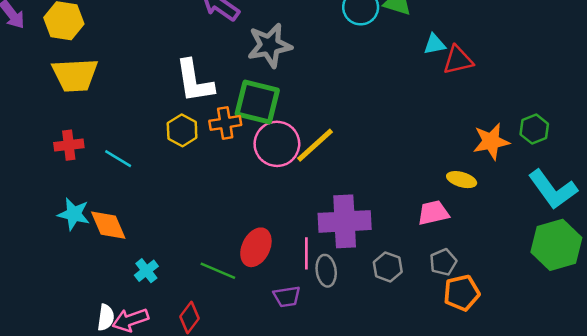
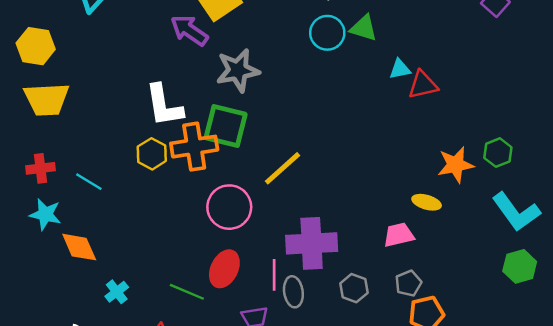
orange cross: (225, 123) -> (194, 147), size x1.5
pink circle: (277, 144) -> (229, 207), moved
cyan star: (74, 214) -> (45, 214), moved
green hexagon: (556, 245) -> (520, 266), size x0.7

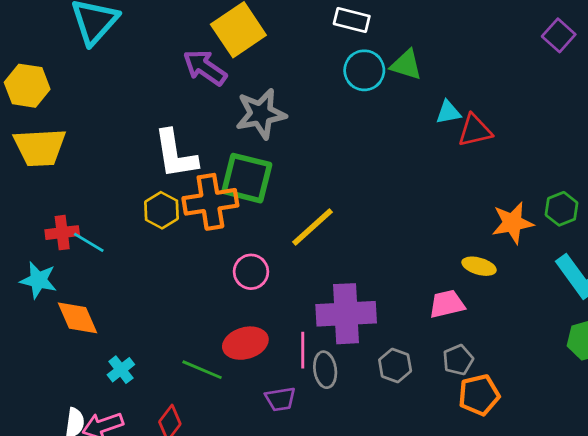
red cross: (40, 168) -> (62, 233), moved
pink circle: (229, 207) -> (251, 272), size x0.7
red ellipse: (224, 269) -> (245, 343), turned 48

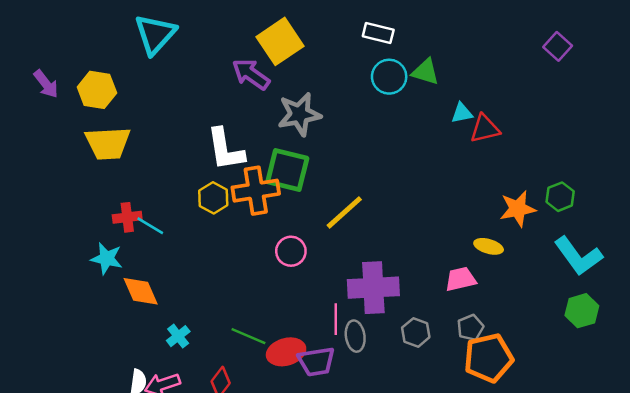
red ellipse: (245, 343) -> (286, 352), moved
orange pentagon: (479, 395) -> (489, 358), size x1.4
purple trapezoid: (280, 399) -> (316, 362), size x1.4

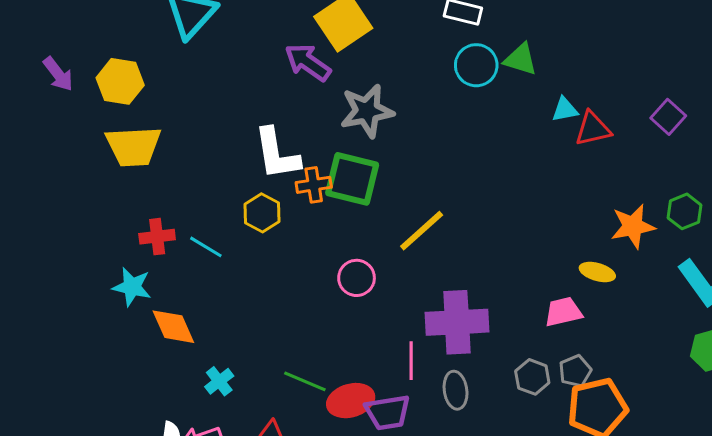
purple square: (558, 46) -> (668, 117), moved
orange cross: (256, 191) -> (314, 185), moved, size x0.6
cyan line: (150, 226) -> (206, 247), moved
gray hexagon: (416, 332) -> (532, 377), moved
gray ellipse: (355, 336) -> (456, 390), moved

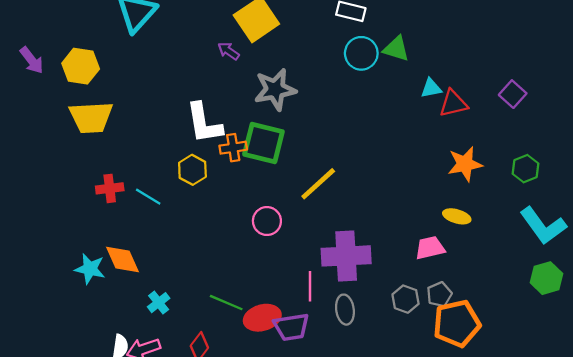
purple arrow: (308, 62) -> (228, 51), size x0.6
orange star: (633, 226) -> (465, 164), moved
cyan star: (132, 287) -> (90, 269), moved

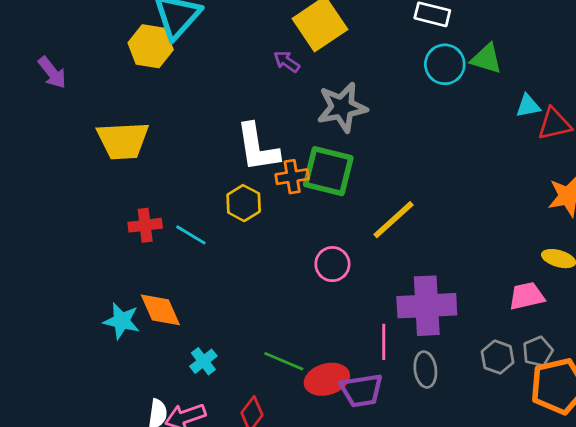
yellow hexagon: (81, 66) -> (151, 46), moved

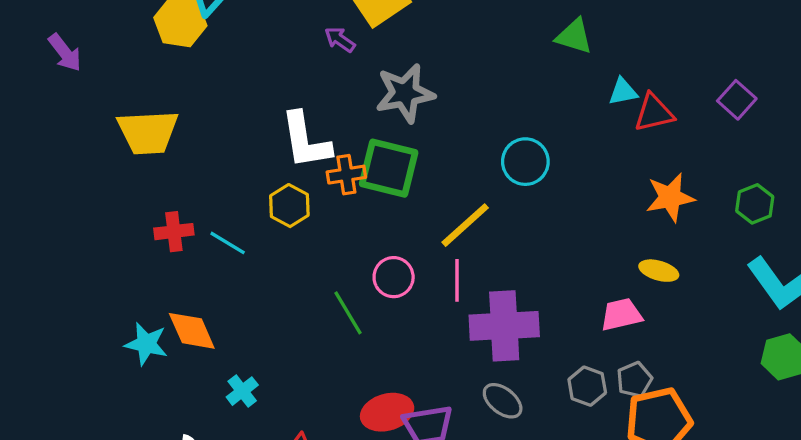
cyan circle: (445, 64) -> (525, 162), moved
pink line: (384, 342) -> (457, 280), moved
green line: (284, 361) -> (348, 313), moved, turned 36
gray ellipse: (425, 370) -> (503, 401), turned -44

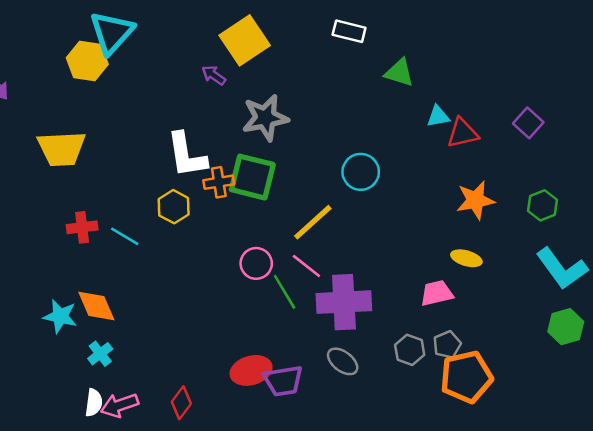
pink line: (457, 280) -> (306, 266), turned -52
green line: (348, 313) -> (285, 292), moved
cyan cross: (242, 391) -> (100, 354), moved

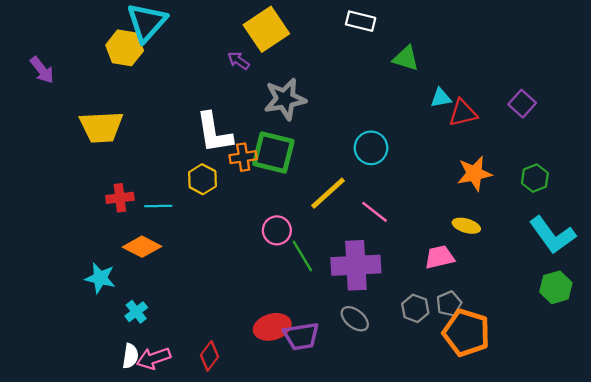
cyan line: (125, 236) -> (158, 206), turned -32
pink line: (306, 266) -> (375, 212), moved
orange diamond: (96, 306) -> (142, 247), moved, turned -39
orange pentagon: (466, 377) -> (466, 333), turned 30

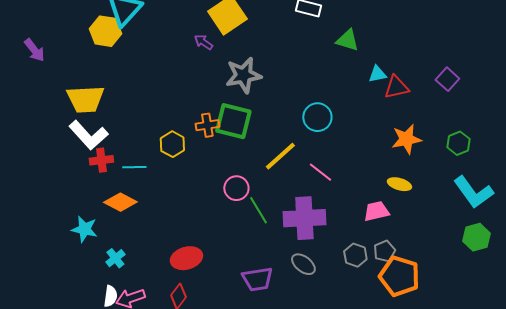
white L-shape: (214, 133) -> (88, 135), moved, turned -33
red ellipse: (272, 327) -> (186, 258), moved

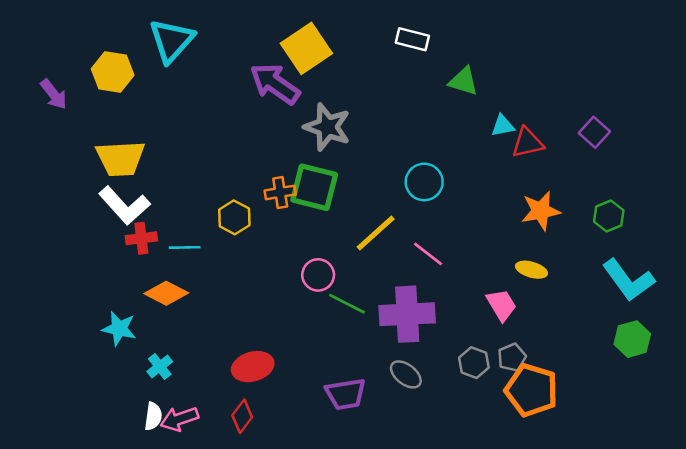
yellow hexagon: (105, 31) -> (113, 72), moved
purple arrow: (203, 42) -> (275, 84), size x2.0
gray star: (243, 75) -> (327, 127), turned 30
green line: (258, 210) -> (347, 304), turned -32
pink trapezoid: (376, 211) -> (501, 305), turned 72

